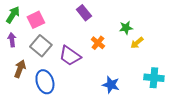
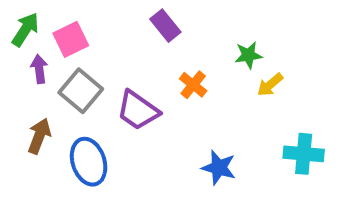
purple arrow: (12, 40) -> (39, 69), moved

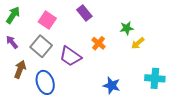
pink square: (71, 39) -> (47, 20), moved, turned -30
purple arrow: (39, 69) -> (12, 42), moved, turned -32

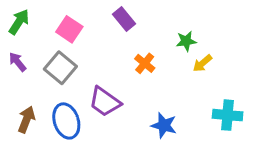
purple trapezoid: (70, 56) -> (105, 102), moved
brown arrow: (20, 69) -> (26, 120), moved

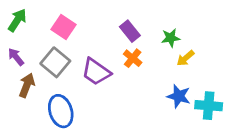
purple rectangle: (124, 19) -> (130, 31), moved
purple trapezoid: (105, 102) -> (96, 72), moved
brown arrow: (26, 120) -> (27, 85), moved
blue star: (164, 125) -> (179, 96), moved

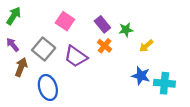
pink square: (63, 27) -> (65, 21), moved
green star: (171, 38) -> (126, 30), moved

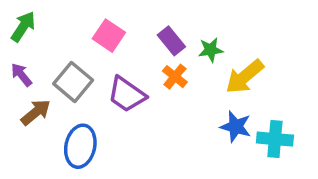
yellow arrow: (146, 46) -> (245, 77), size x1.6
brown arrow: (21, 67) -> (36, 112), turned 30
blue ellipse: (48, 87) -> (80, 146), turned 30

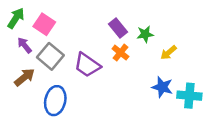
pink square: (109, 36) -> (44, 24), moved
purple arrow: (21, 75) -> (25, 45), moved
yellow arrow: (245, 77) -> (168, 53), size x0.6

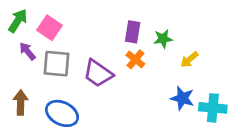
purple rectangle: (118, 28) -> (133, 32), turned 48
gray square: (50, 56) -> (56, 64), turned -35
brown arrow: (25, 77) -> (21, 102), moved, turned -50
blue ellipse: (55, 101) -> (62, 113), turned -76

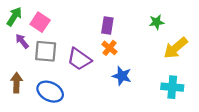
green star: (163, 39) -> (157, 22), moved
yellow arrow: (189, 59) -> (176, 48), moved, size x1.6
blue star: (182, 98) -> (122, 76), moved

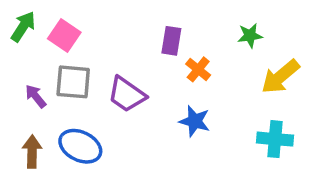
purple arrow: (22, 41) -> (36, 96), moved
orange cross: (110, 48) -> (198, 69), moved
brown arrow: (17, 83) -> (32, 152), moved

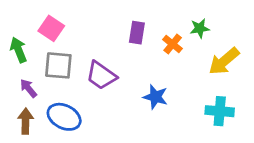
green arrow: (23, 27) -> (18, 50), moved, turned -55
orange cross: (198, 69) -> (173, 44), moved
purple arrow: (36, 96) -> (28, 88), moved

